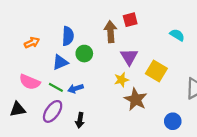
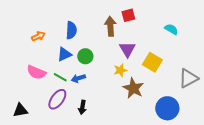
green circle: (84, 54) -> (85, 56), moved
black triangle: (18, 109) -> (20, 110), moved
blue circle: (173, 121) -> (167, 108), size x1.5

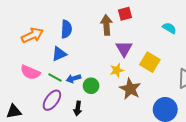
orange arrow: (38, 36) -> (32, 35), size x1.5
green circle: (85, 56) -> (91, 86), moved

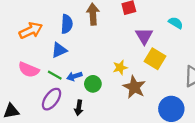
brown arrow: (107, 25) -> (93, 14), moved
purple triangle: (124, 49) -> (144, 36), moved

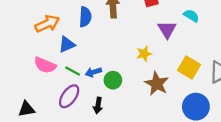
cyan semicircle: (176, 23) -> (191, 16), moved
blue triangle: (59, 50) -> (67, 44), moved
yellow square: (155, 59) -> (189, 67), moved
yellow star: (120, 68) -> (144, 54), moved

